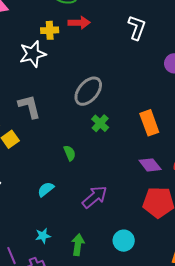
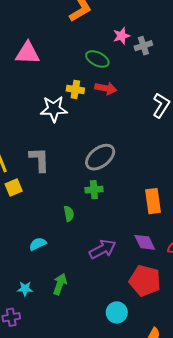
green cross: (100, 123) -> (94, 190), moved, turned 30
purple arrow: (95, 197) -> (103, 249), moved
cyan circle: (124, 241) -> (117, 312), moved
green arrow: (78, 245) -> (60, 284), moved

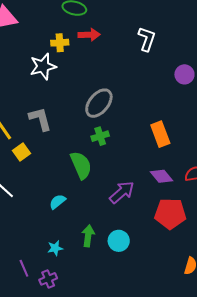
green semicircle: (69, 214) -> (81, 165), size x1.8
cyan circle: (117, 312) -> (119, 241), moved

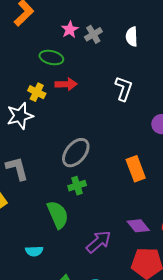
yellow cross: (60, 43) -> (37, 92), turned 30
orange rectangle: (160, 134) -> (136, 169), moved
cyan semicircle: (57, 202) -> (34, 251), turned -144

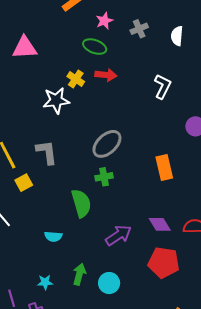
pink star: (70, 30) -> (104, 21), moved

